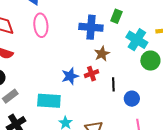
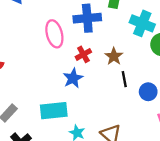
pink ellipse: (41, 25) -> (54, 34), moved
brown star: (102, 54) -> (114, 56), moved
red cross: (92, 74) -> (83, 54), moved

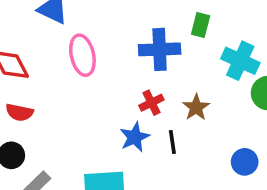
pink ellipse: (54, 34) -> (82, 55), moved
black line: (124, 79) -> (172, 142), moved

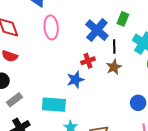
blue cross: (160, 49) -> (97, 30), turned 35
black line: (172, 142) -> (114, 47), moved

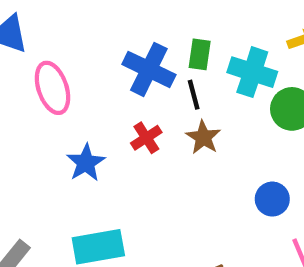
green rectangle: (123, 19) -> (200, 54), moved
blue star: (75, 80) -> (86, 163), moved

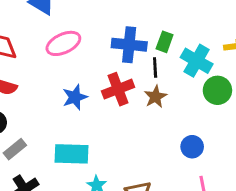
blue cross: (149, 69) -> (129, 45), turned -32
pink ellipse: (52, 88) -> (63, 43), turned 72
red cross: (146, 138) -> (118, 89), size x1.5

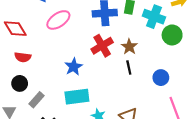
black line: (155, 67) -> (129, 68), moved
blue star: (75, 97) -> (74, 67), moved

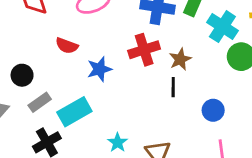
red semicircle: (23, 57) -> (67, 46), moved
cyan rectangle: (77, 97) -> (74, 112), moved, turned -35

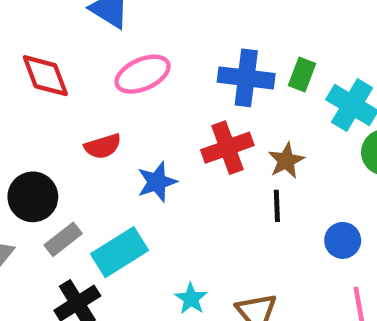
red semicircle: (67, 46) -> (103, 146), turned -35
black circle: (22, 75) -> (33, 197), size x1.4

